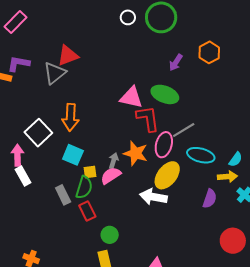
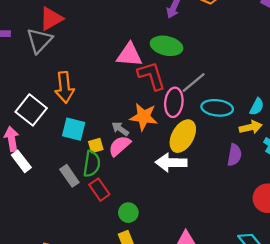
gray arrow: (114, 161) -> (120, 129), turned -63

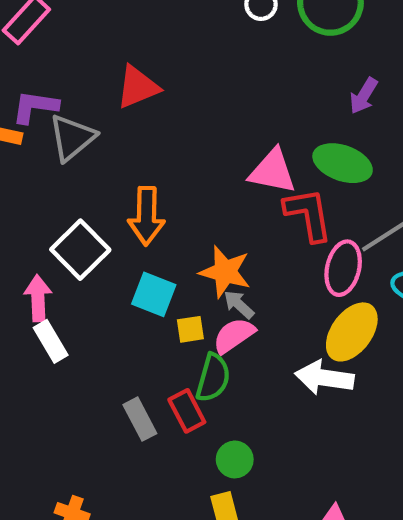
gray triangle: (39, 41) -> (72, 138), moved
orange star: (144, 117) -> (225, 272), moved
green semicircle: (92, 164) -> (213, 378), moved
gray rectangle: (69, 176) -> (140, 419), moved

